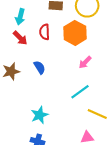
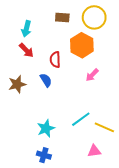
red semicircle: (45, 32) -> (55, 60), moved
cyan line: (80, 92) -> (81, 119), moved

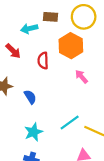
cyan arrow: (26, 29) -> (29, 29), moved, turned 63
pink arrow: (92, 75) -> (81, 77), turned 96
blue semicircle: (46, 80) -> (30, 97), moved

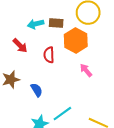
brown rectangle: (50, 17) -> (56, 23), moved
cyan line: (70, 122) -> (62, 114), moved

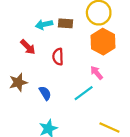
orange hexagon: (76, 40) -> (103, 42), moved
cyan line: (62, 114) -> (84, 93), moved

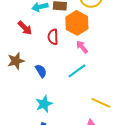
orange hexagon: (103, 42) -> (77, 23), moved
pink arrow: (97, 73) -> (82, 47), moved

